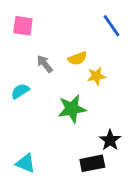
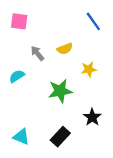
yellow star: (96, 76) -> (89, 69), moved
black rectangle: (92, 163) -> (60, 137), moved, turned -36

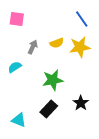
gray arrow: (37, 53) -> (33, 47), turned 64
yellow star: (89, 69) -> (80, 47), moved, size x1.5
black rectangle: (60, 137) -> (49, 109), moved

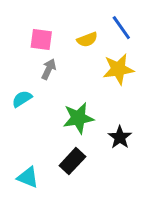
pink square: (17, 19) -> (41, 39), moved
yellow semicircle: (57, 43) -> (87, 39), moved
black star: (81, 103) -> (120, 137), moved

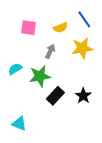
gray arrow: (49, 69) -> (50, 51), moved
green star: (78, 118) -> (40, 76), moved
black rectangle: (72, 161) -> (55, 96), moved

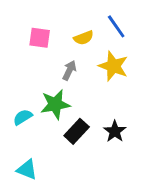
yellow star: (82, 48) -> (113, 66), turned 30
cyan semicircle: (15, 69) -> (23, 117), moved

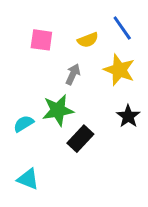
black star: (115, 131) -> (128, 116), moved

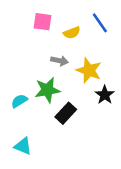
pink square: (41, 40) -> (43, 22), moved
yellow star: (119, 70) -> (89, 70), moved
gray arrow: (73, 74) -> (60, 61), turned 77

